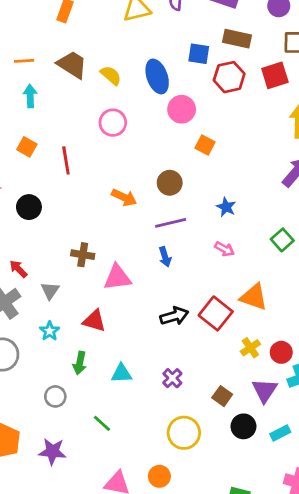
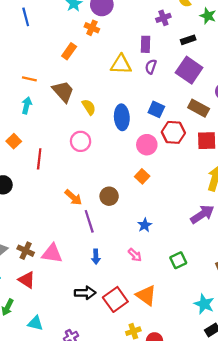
brown rectangle: (237, 39) -> (199, 108), moved
pink circle: (182, 109) -> (147, 145), moved
purple line: (171, 223) -> (89, 221), moved, turned 70
brown cross: (83, 255) -> (26, 251), moved
blue arrow: (165, 257) -> (96, 257), moved

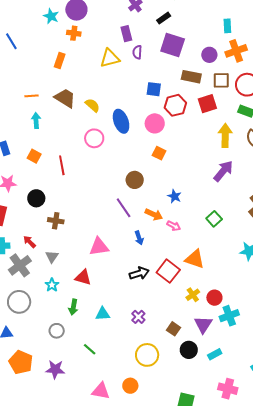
blue ellipse: (122, 117) -> (121, 121), moved
orange arrow: (73, 197) -> (154, 215), moved
brown cross: (26, 251) -> (56, 221), moved

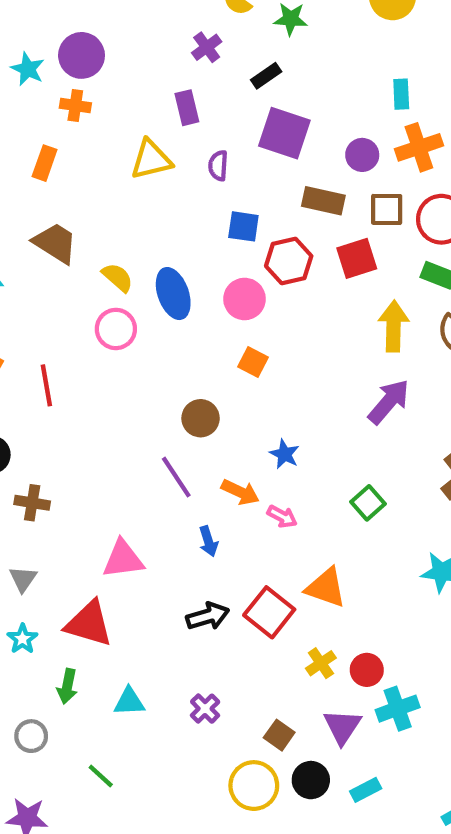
purple semicircle: (137, 52) -> (218, 166), moved
yellow semicircle: (92, 105) -> (118, 277), moved
red triangle: (83, 277) -> (89, 624), size x1.4
yellow circle: (147, 355) -> (254, 786), moved

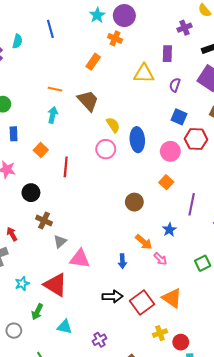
purple line: (176, 477) -> (192, 204), moved, turned 30
gray triangle: (23, 579) -> (60, 241), moved

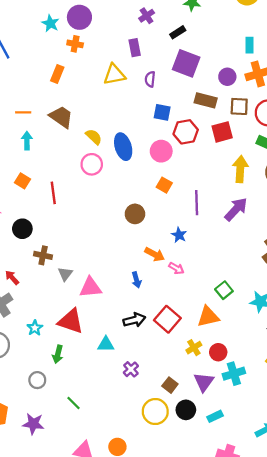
green square: (203, 263) -> (224, 290), moved
orange triangle: (172, 298) -> (208, 317), moved, turned -35
cyan triangle: (65, 327) -> (106, 344), moved

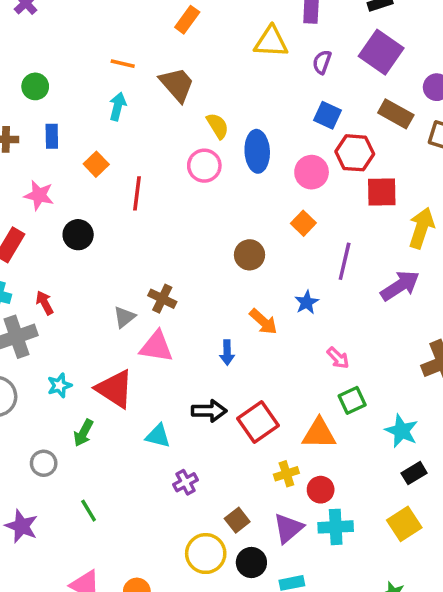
red square: (222, 132) -> (382, 192), moved
brown cross: (43, 255) -> (162, 299), moved
pink arrow: (176, 268) -> (338, 358), moved

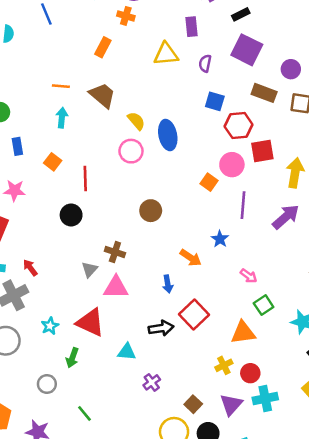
pink circle: (312, 172) -> (232, 165), moved
black circle: (78, 235) -> (71, 215), moved
brown circle: (250, 255) -> (151, 211), moved
red square: (258, 422) -> (194, 315), moved

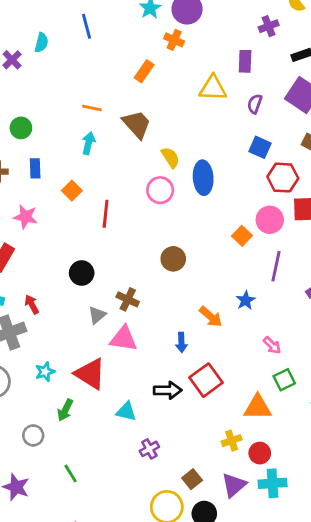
black circle: (71, 215) -> (82, 273), moved

